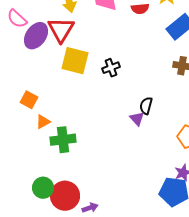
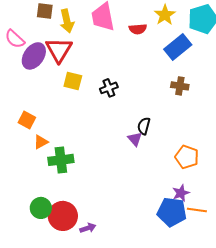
yellow square: (75, 61) -> (73, 81), size x0.7

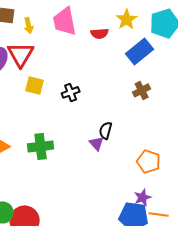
yellow arrow: (67, 21) -> (29, 25), size x0.7
brown cross: (180, 86) -> (142, 90), turned -36
green cross: (61, 160) -> (41, 146), moved

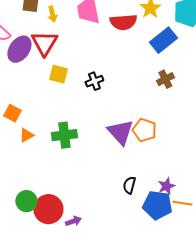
red semicircle: (100, 33) -> (123, 22), size x1.5
black semicircle: (106, 130) -> (129, 185), moved
purple triangle: (97, 143) -> (120, 132), size x1.8
orange pentagon: (149, 161) -> (144, 130), moved

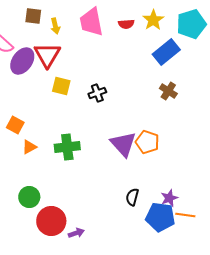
red semicircle: (123, 22) -> (126, 24), moved, size x0.6
brown cross: (165, 79) -> (168, 91), turned -30
green circle: (26, 201) -> (29, 197), moved

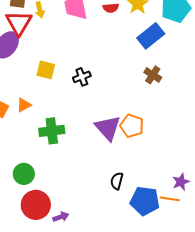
red triangle: (47, 55) -> (19, 23), moved
orange triangle: (29, 147) -> (24, 105), moved
green circle: (29, 197) -> (24, 174), moved
purple star: (169, 198) -> (181, 182), moved

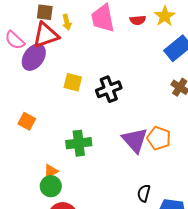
red triangle: (19, 23) -> (46, 35), turned 40
black cross: (82, 77) -> (109, 89), size x1.4
orange triangle: (24, 105) -> (51, 171), moved

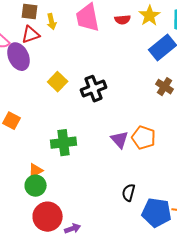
red triangle: (46, 35) -> (31, 35), size x0.7
purple ellipse: (34, 57) -> (19, 57), turned -60
yellow square: (73, 82) -> (58, 82), turned 30
purple triangle: (135, 140) -> (120, 140), size x0.7

